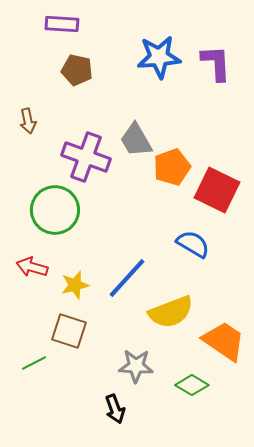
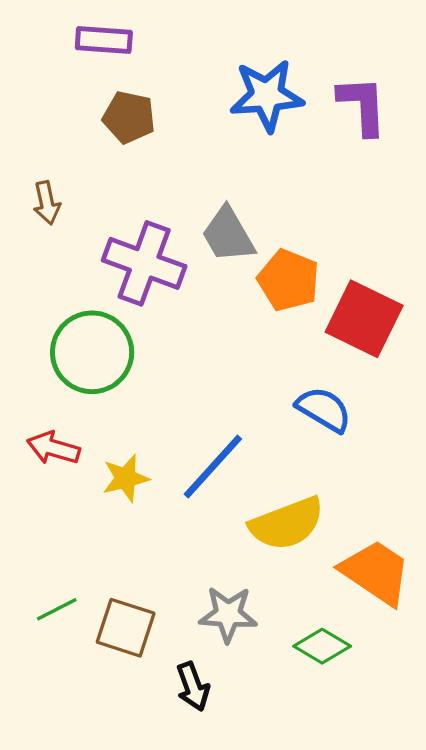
orange pentagon: (172, 167) -> (289, 280), turned -30
brown square: (69, 331) -> (126, 628), moved

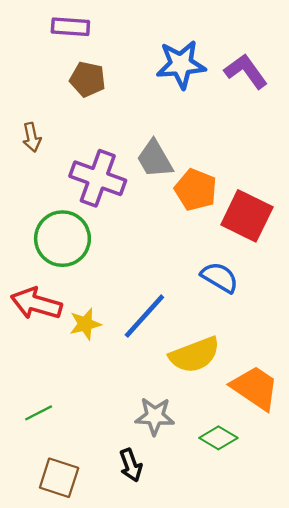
purple L-shape: (362, 105) -> (246, 71), turned -33
red arrow: (53, 448) -> (36, 304), size x1.4
brown square: (126, 628) -> (59, 478), moved

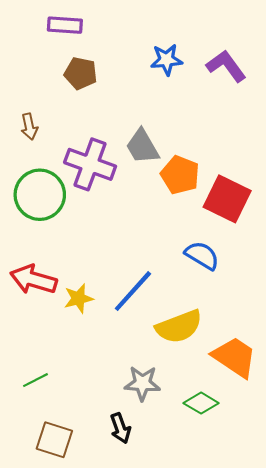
blue star: (181, 64) -> (166, 60), size x0.7
green circle: (62, 239) -> (40, 195), moved

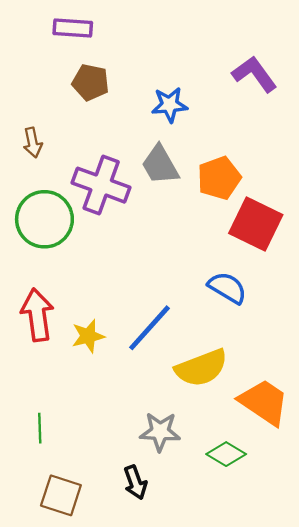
blue star: (166, 60) -> (170, 105), moved
orange pentagon: (180, 175) -> (219, 178), moved, turned 30
red arrow: (34, 280) -> (37, 315), turned 66
green line: (36, 380) -> (40, 428), turned -65

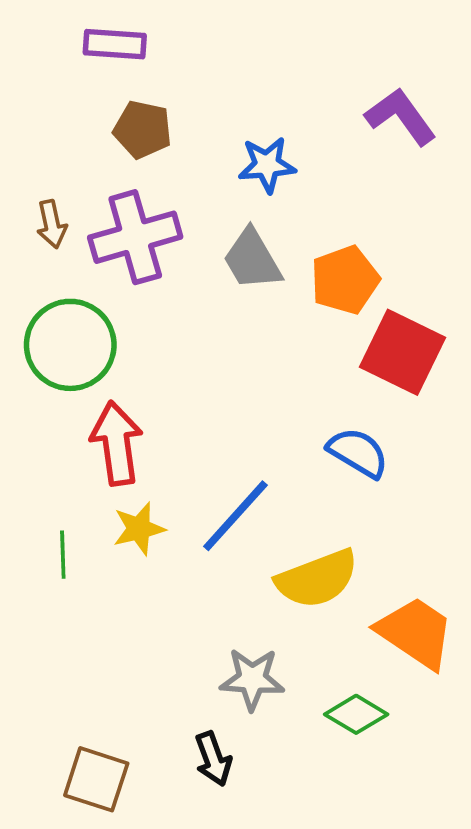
purple cross: (101, 185) -> (135, 237), moved, turned -36
red arrow: (37, 315) -> (117, 443), moved
green line: (40, 428) -> (63, 555), moved

